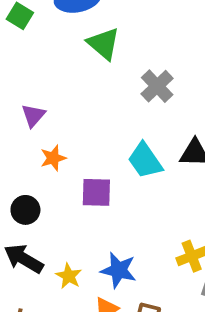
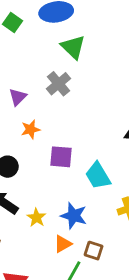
gray cross: (157, 86) -> (59, 84), moved
cyan trapezoid: (145, 161) -> (98, 176), moved

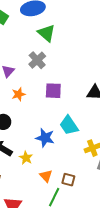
purple square: (61, 157) -> (53, 91), moved
blue star: (74, 216) -> (45, 138), moved
orange triangle: (63, 244) -> (46, 176), turned -40

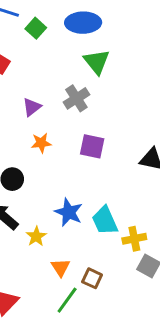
cyan trapezoid: (69, 125) -> (105, 221), moved

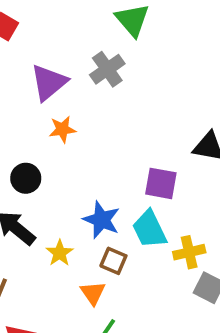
purple triangle: (32, 107) -> (49, 82), size x1.5
purple square: (92, 146) -> (161, 183), moved
brown square: (92, 278) -> (113, 261), moved

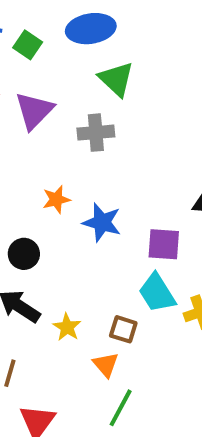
gray cross: (107, 69) -> (96, 133), turned 36
purple triangle: (49, 82) -> (34, 111), moved
blue star: (101, 220) -> (102, 222), moved

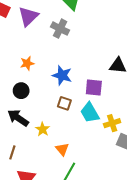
gray cross: (96, 133) -> (60, 29), turned 30
orange star: (56, 199) -> (27, 63), moved
brown square: (123, 329) -> (64, 103), moved

